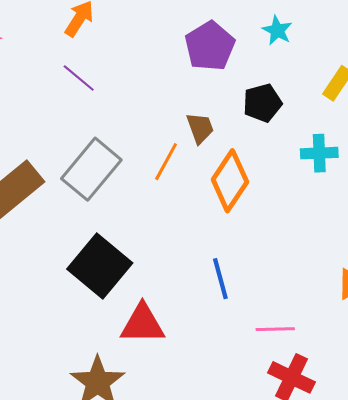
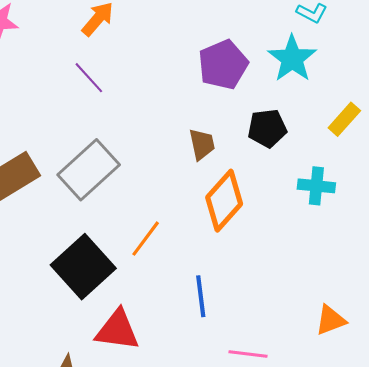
cyan star: (277, 30) -> (292, 59), size x1.6
orange line: (166, 162) -> (146, 239), moved

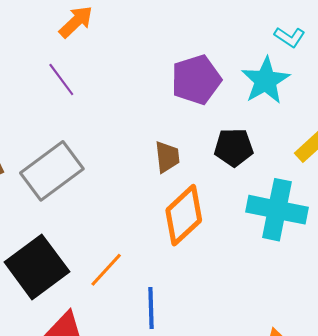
cyan cross: (316, 186) -> (277, 210), size x1.6
orange line: (146, 239) -> (106, 270), moved

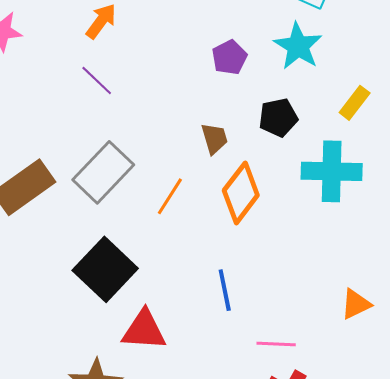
purple pentagon: (196, 80) -> (229, 57), size x0.7
orange line: (106, 270) -> (170, 196), moved

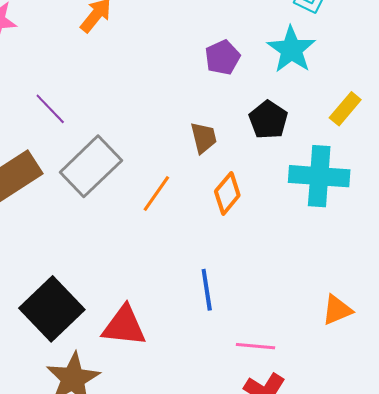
purple line: (97, 81) -> (50, 109), moved
black pentagon: (278, 118) -> (268, 120), turned -30
orange diamond: (241, 193) -> (227, 193), size x0.7
black square: (105, 269) -> (52, 309), moved

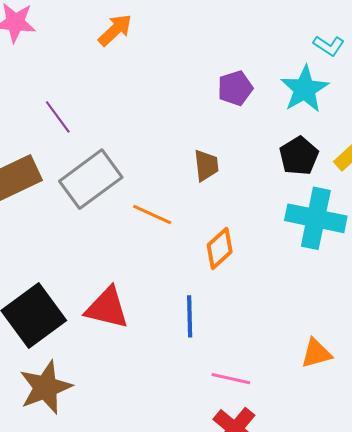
black pentagon: (268, 120) -> (299, 156), moved
orange line: (156, 193) -> (152, 214), turned 72
orange diamond: (227, 193) -> (220, 248), moved
red triangle: (124, 326) -> (107, 308), moved

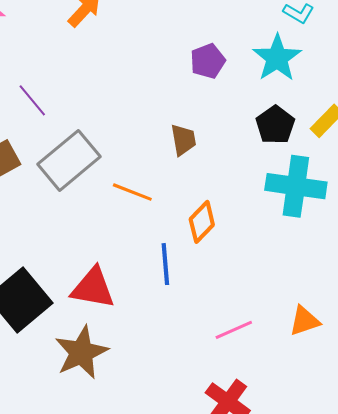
blue line: (190, 316) -> (165, 264), moved
pink line: (231, 379) -> (234, 330), moved, turned -33
brown star: (46, 387) -> (81, 352), moved

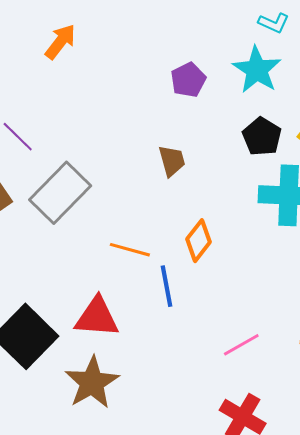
orange line: (132, 192) -> (130, 250), moved

